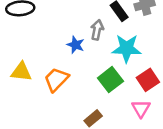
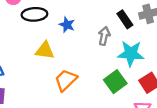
blue star: (76, 45) -> (67, 25), moved
yellow triangle: (21, 72) -> (45, 50), moved

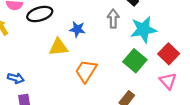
blue star: (67, 25) -> (77, 29), moved

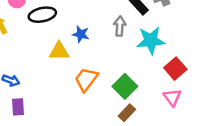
green square: (135, 61) -> (125, 86), moved

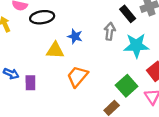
green square: (125, 86) -> (127, 86), moved
purple rectangle: (18, 107) -> (30, 83), moved

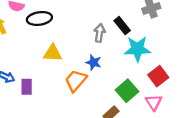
black rectangle: (128, 14) -> (122, 26), moved
gray arrow: (110, 31) -> (99, 33), moved
blue star: (75, 36) -> (93, 62), moved

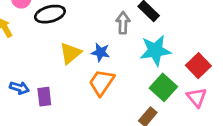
cyan star: (137, 49) -> (155, 51), moved
yellow triangle: (53, 53) -> (70, 53), turned -36
blue star: (93, 62) -> (101, 52), moved

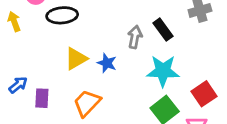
orange trapezoid: (101, 82) -> (87, 103), moved
blue arrow: (19, 88) -> (18, 85), turned -66

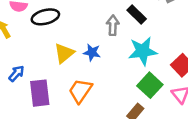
blue arrow: (18, 85) -> (16, 73), moved
purple rectangle: (42, 98) -> (40, 93), size x1.5

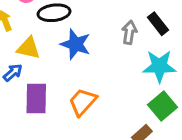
blue star: (92, 52) -> (76, 44), moved, size x1.5
yellow triangle: (64, 53) -> (28, 48), moved, turned 45

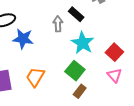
cyan star: (159, 66) -> (83, 43), turned -30
green square: (162, 106) -> (75, 71), moved

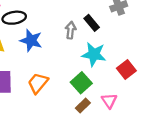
cyan star: (83, 43) -> (94, 54), turned -30
pink triangle: (114, 75) -> (109, 101), moved

